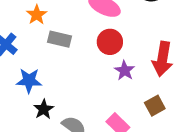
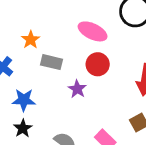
purple star: (125, 71) -> (77, 89), moved
black star: (44, 109) -> (23, 128), moved

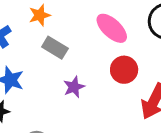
red circle: (98, 64) -> (124, 70), moved

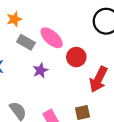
pink ellipse: (112, 28) -> (52, 38), moved

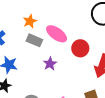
orange star: (14, 19) -> (30, 21), moved

